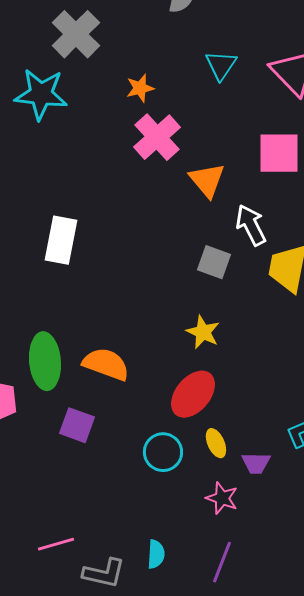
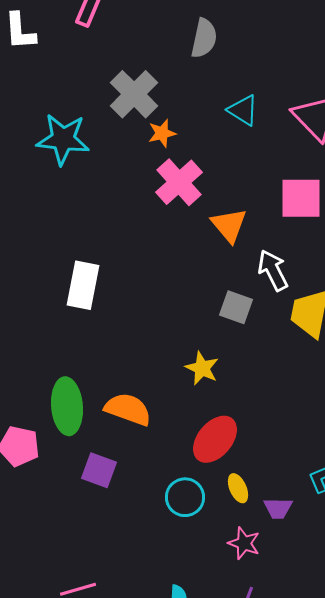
gray cross: (76, 34) -> (134, 94), moved
cyan triangle: (221, 65) -> (243, 110), turned -32
yellow star: (203, 332) -> (202, 368), moved

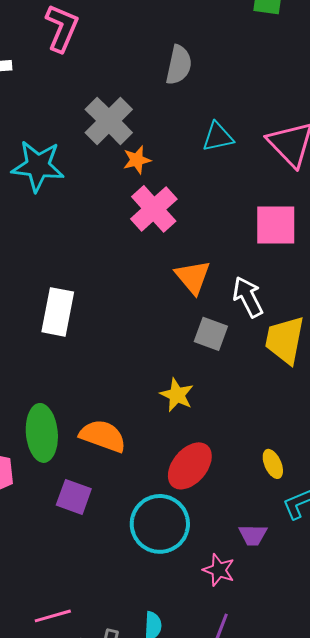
cyan triangle: (243, 110) -> (218, 137), turned -44
orange triangle: (229, 225) -> (193, 277), moved
yellow ellipse: (238, 488) -> (273, 464), moved
cyan circle: (185, 497) -> (160, 524), size x1.5

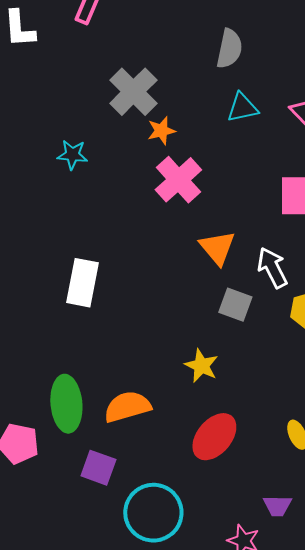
gray semicircle: (179, 65) -> (229, 49), moved
cyan star: (38, 166) -> (72, 155), moved, size x0.6
orange semicircle: (103, 436) -> (127, 407), turned -36
cyan circle: (160, 524) -> (153, 513), moved

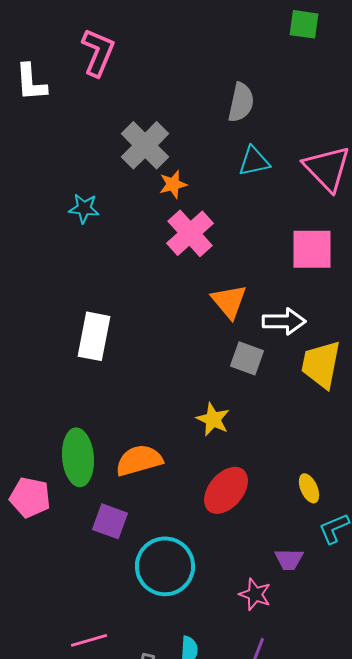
white arrow: (272, 268) -> (284, 321), turned 117

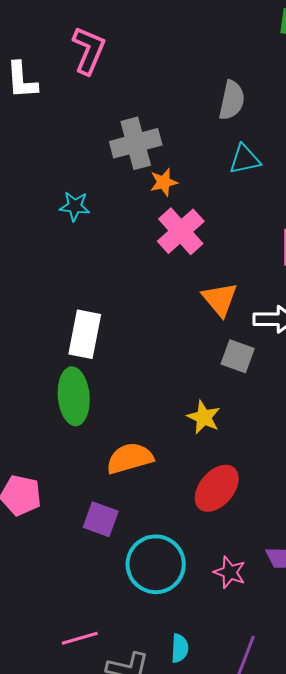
gray cross: (145, 145) -> (136, 143), turned 30
green ellipse: (78, 457) -> (74, 396), moved
pink star: (255, 594) -> (230, 572), moved

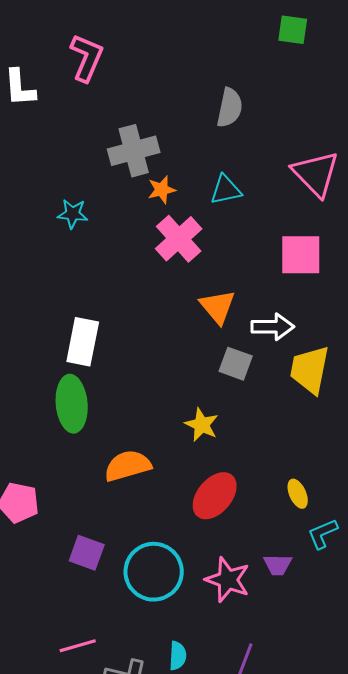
cyan triangle: (245, 159) -> (226, 190), moved
purple square: (101, 519) -> (87, 553), moved
pink star: (230, 572) -> (228, 580), size x1.4

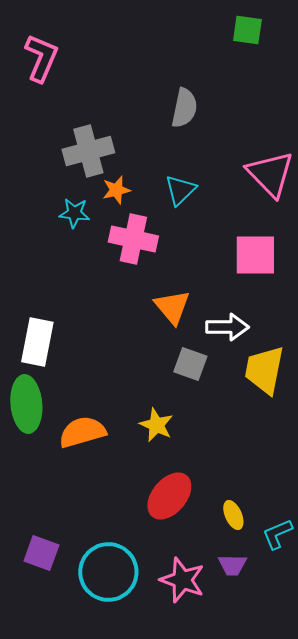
cyan triangle: (226, 190) -> (180, 190), turned -32
cyan star: (73, 214) -> (74, 213), moved
pink cross: (179, 239) -> (133, 239), turned -36
orange semicircle: (128, 466) -> (82, 432), moved
yellow ellipse: (298, 494) -> (233, 515), moved

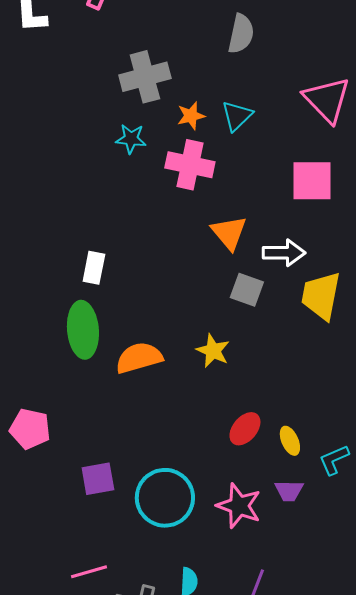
orange star: (116, 190) -> (191, 116), moved
white rectangle: (37, 342) -> (94, 268), size x0.7
red ellipse: (169, 496) -> (245, 429), moved, size x0.7
purple square: (41, 553) -> (98, 479), turned -30

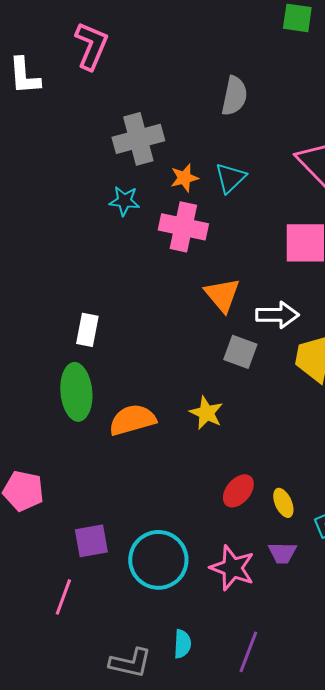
pink line: (89, 572) -> (63, 597), moved, turned -54

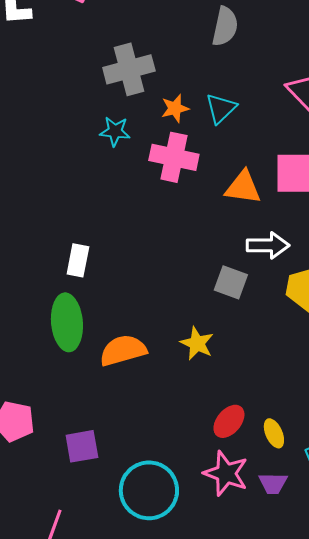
orange triangle: (222, 295) -> (243, 187), moved, turned -42
purple square: (91, 541) -> (82, 446), moved
pink star: (232, 568) -> (226, 473), moved

